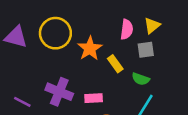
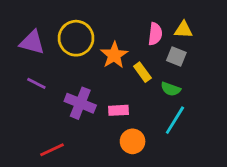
yellow triangle: (152, 26) -> (183, 30), turned 42
gray square: (146, 50) -> (176, 57), turned 30
purple line: (22, 102) -> (36, 83), moved

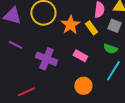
yellow rectangle: (142, 72) -> (91, 28), moved
pink rectangle: (118, 110) -> (80, 56), moved, turned 32

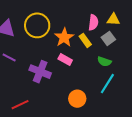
gray square: (114, 26) -> (108, 38), turned 32
pink rectangle: (80, 56) -> (65, 60), moved

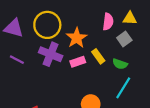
yellow rectangle: (85, 40) -> (98, 56), moved
pink rectangle: (65, 60) -> (78, 62), turned -48
purple cross: (40, 72) -> (51, 54), moved

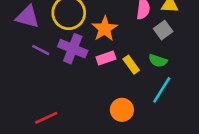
yellow rectangle: (98, 56) -> (131, 65), moved
purple line: (17, 60) -> (41, 50), moved

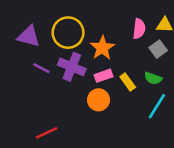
orange circle: (122, 110) -> (98, 100), moved

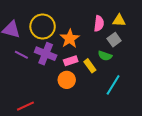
green semicircle: (153, 78) -> (105, 56), moved

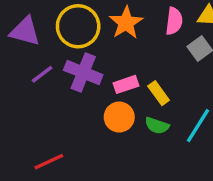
orange star: (70, 39) -> (126, 23), moved
purple line: (21, 55) -> (42, 74), turned -64
green semicircle: (105, 56) -> (157, 126), moved

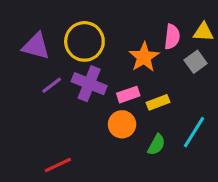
orange star: (126, 23) -> (144, 57), moved
yellow rectangle: (159, 93) -> (158, 102), turned -75
green semicircle: (157, 126) -> (156, 145), moved, turned -80

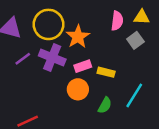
orange star: (144, 57) -> (78, 37), moved
yellow rectangle: (158, 102) -> (106, 72), turned 35

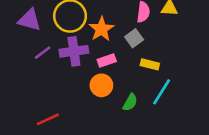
gray square: (135, 40) -> (134, 38), moved
purple cross: (52, 57) -> (74, 51), turned -30
yellow rectangle: (106, 72) -> (150, 64), moved

